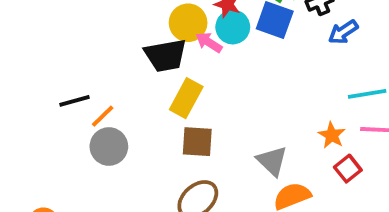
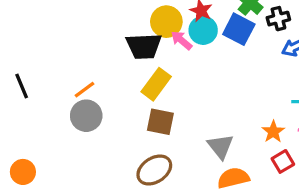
black line: (74, 101) -> (22, 86), moved, turned 75

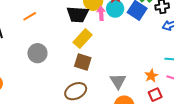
pink arrow: (181, 40) -> (101, 13), turned 40
orange line: (85, 90) -> (30, 16), moved

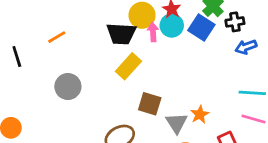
brown square: (83, 62) -> (150, 104), moved
orange star: (151, 76) -> (200, 114), moved

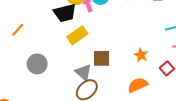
yellow rectangle: (128, 66) -> (77, 35), turned 30
gray triangle: (177, 123) -> (83, 72), moved

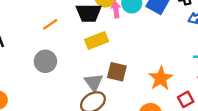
orange line: (18, 30) -> (50, 24), moved
orange star: (141, 55) -> (161, 78), size x1.5

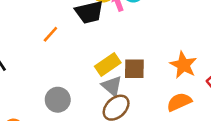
yellow rectangle: (97, 41) -> (108, 64), moved
gray circle: (45, 61) -> (58, 100), moved

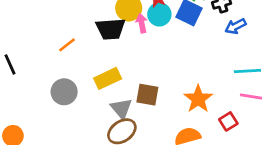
yellow rectangle: (108, 64) -> (108, 78), moved
gray circle: (58, 100) -> (64, 92), moved

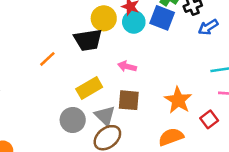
pink arrow: (142, 23) -> (127, 66), moved, turned -60
gray circle: (64, 92) -> (73, 120), moved

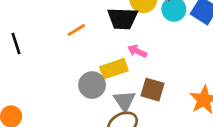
pink arrow: (127, 66) -> (137, 51), moved
gray circle: (73, 120) -> (92, 85), moved

